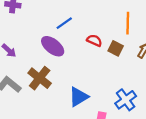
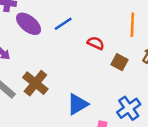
purple ellipse: (53, 46) -> (29, 24), moved
brown square: (116, 48) -> (120, 62), moved

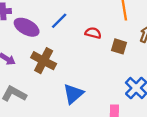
brown cross: (35, 83) -> (44, 61), moved
blue triangle: (77, 104) -> (73, 94), moved

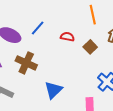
brown square: (119, 46) -> (90, 47), turned 32

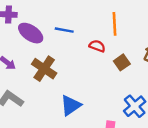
orange line: (93, 15) -> (115, 24), moved
blue line: (38, 28) -> (64, 30), turned 49

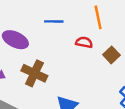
blue line: (64, 30) -> (54, 21), moved

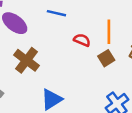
orange line: (98, 17) -> (109, 32), moved

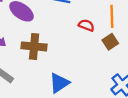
brown cross: (27, 60) -> (34, 46), turned -30

